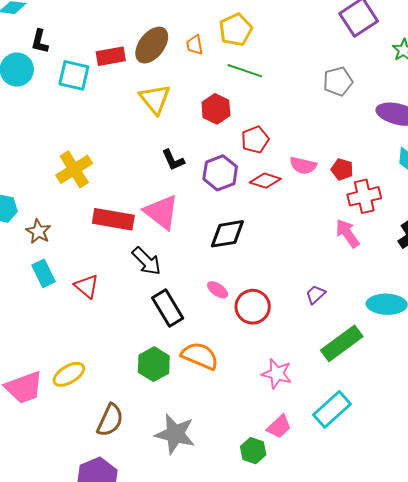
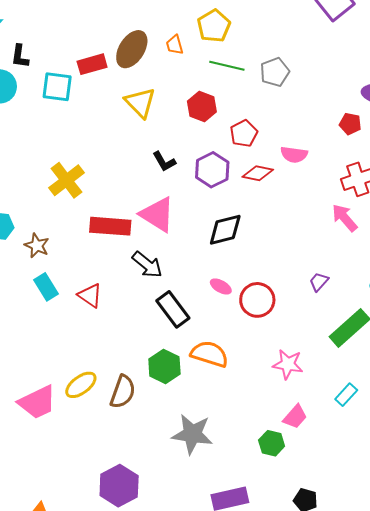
gray pentagon: (338, 81) -> (275, 72), moved
red pentagon: (342, 169) -> (350, 124), moved
cyan rectangle: (332, 409) -> (346, 395), size x0.6
brown semicircle: (110, 420) -> (123, 392), moved

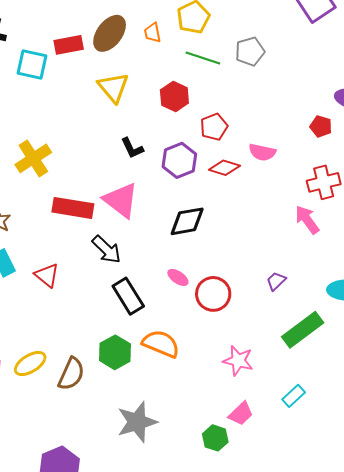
gray pentagon: (275, 72) -> (250, 51), moved
gray star: (192, 434) -> (137, 422), turned -30

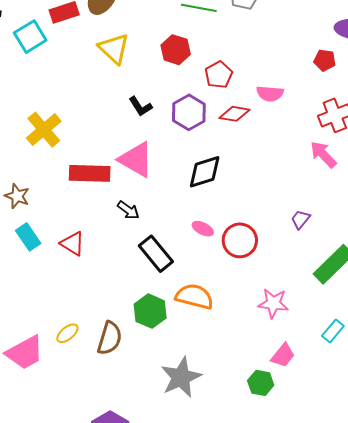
cyan square: (32, 64) -> (30, 37), turned -36
black arrow: (107, 249) -> (128, 210), size x0.7
yellow ellipse: (30, 364) -> (67, 333), size x0.7

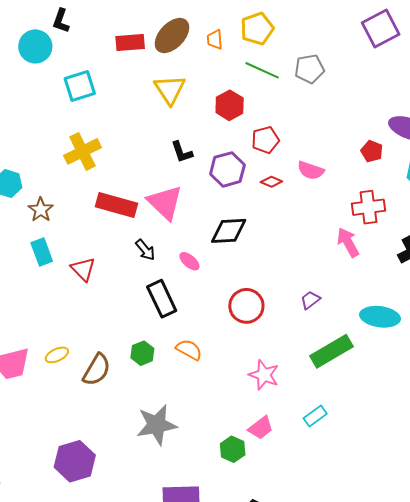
cyan square: (30, 37) -> (80, 86), moved
red diamond: (235, 114) -> (271, 182), size x0.7
pink ellipse: (203, 229) -> (189, 261), moved
orange semicircle: (194, 297) -> (189, 350), size x0.7
green hexagon: (150, 311) -> (142, 353), size x0.7

